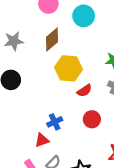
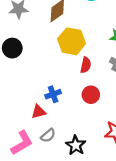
red semicircle: (84, 91) -> (86, 65), turned -49

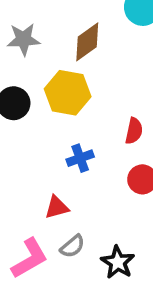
yellow hexagon: (72, 41) -> (68, 93), moved
blue cross: (53, 94) -> (80, 158), moved

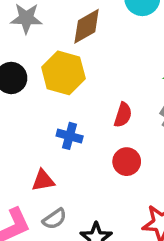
blue cross: (80, 158) -> (70, 136), turned 30

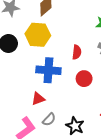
blue cross: (70, 136) -> (48, 70), size x1.6

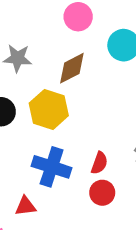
red semicircle: (77, 52) -> (99, 163), moved

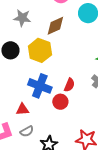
red circle: (102, 193) -> (60, 102), moved

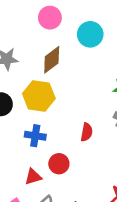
blue cross: (40, 86) -> (35, 136), moved, size x0.7
red circle: (60, 102) -> (59, 164), moved

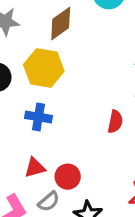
red semicircle: (87, 132) -> (115, 122), moved
red circle: (59, 164) -> (68, 177), moved

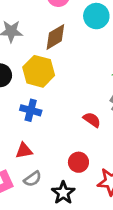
red semicircle: (115, 122) -> (92, 120), turned -72
red circle: (68, 177) -> (78, 162), moved

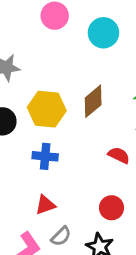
brown diamond: (55, 37) -> (93, 101), moved

